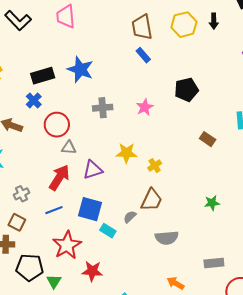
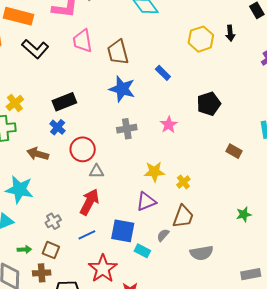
brown trapezoid: (142, 27) -> (118, 52), moved
blue star: (80, 69) -> (122, 89), moved
purple triangle: (93, 170) -> (146, 201), moved

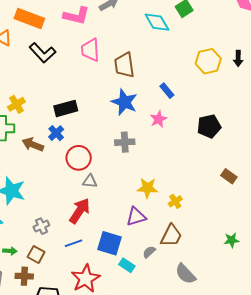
pink star: (169, 125) -> (158, 119), moved
brown arrow: (38, 154) -> (33, 144), moved
gray semicircle: (202, 253) -> (185, 274), turned 50

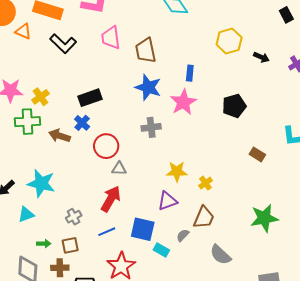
black arrow: (238, 58) -> (261, 57), moved, turned -63
blue rectangle: (167, 91) -> (190, 73), turned 49
pink star: (158, 119) -> (183, 102), size x1.5
green star: (232, 240) -> (264, 218), size x1.8
brown square: (36, 254) -> (70, 245), turned -36

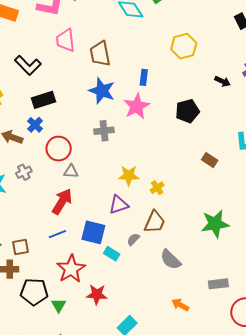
black L-shape: (63, 44) -> (28, 65), moved
black arrow: (261, 57) -> (223, 81), moved
gray cross: (74, 217) -> (24, 172), moved

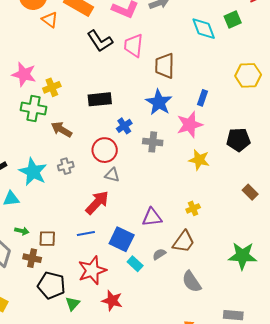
black L-shape: (28, 65) -> (100, 41), moved
blue cross: (35, 125) -> (124, 126), moved
yellow star: (129, 175) -> (199, 160), moved

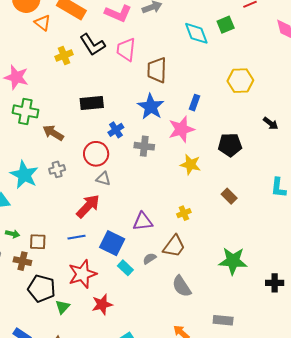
yellow cross: (52, 87) -> (64, 56), moved
brown rectangle: (250, 192) -> (229, 196), moved
red star: (112, 301) -> (102, 304), turned -30

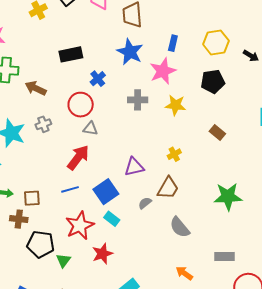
yellow hexagon: (240, 81) -> (216, 42), moved
gray cross: (144, 146) -> (138, 100), moved
blue square: (112, 243) -> (106, 192), turned 35
cyan rectangle: (125, 268) -> (112, 219), moved

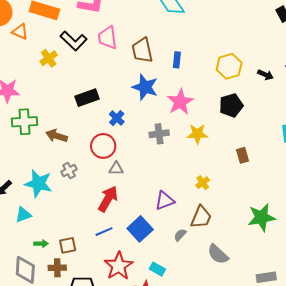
blue rectangle: (173, 43) -> (177, 60), moved
brown rectangle: (217, 132) -> (243, 155), turned 42
cyan rectangle: (112, 219) -> (157, 269), moved

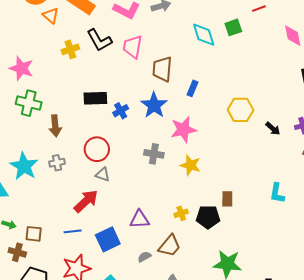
black pentagon: (231, 105) -> (208, 217), moved
blue cross: (117, 118) -> (121, 111), moved
brown arrow: (57, 136) -> (55, 126), turned -130

